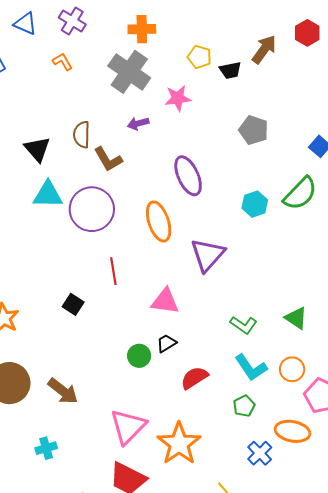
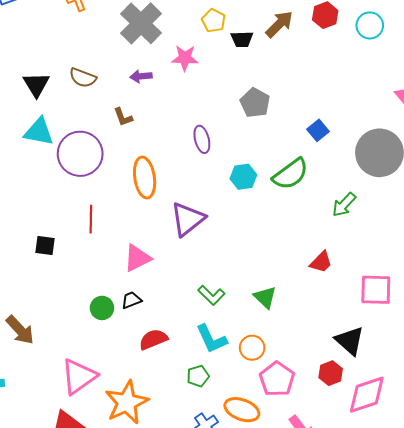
brown semicircle: (82, 135) -> (83, 78), turned -80
brown L-shape: (108, 159) -> (123, 117), moved, size x0.7
purple ellipse: (188, 176) -> (202, 139), moved, size x0.7
pink triangle: (165, 301) -> (137, 258), turned -44
black square: (73, 304) -> (45, 245), turned -35

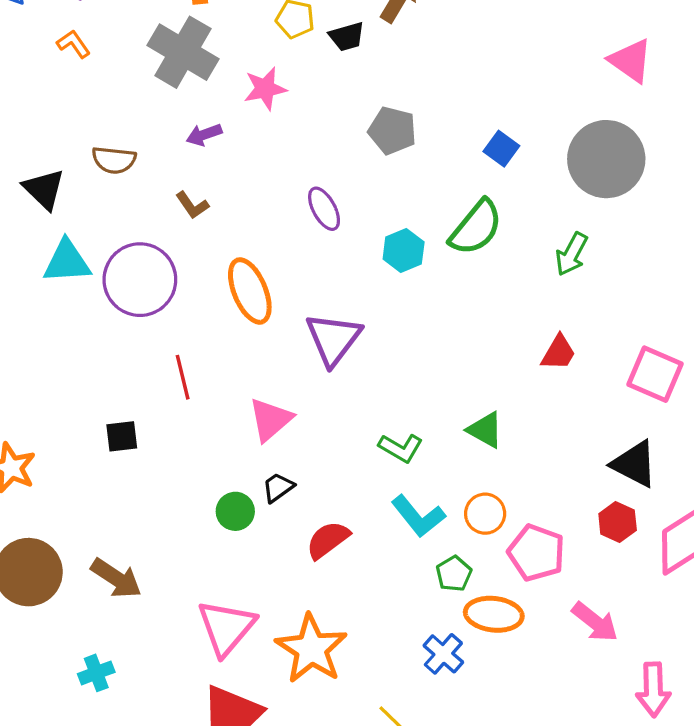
pink square: (376, 290) -> (655, 374), turned 36
green pentagon: (198, 376) -> (454, 574), moved

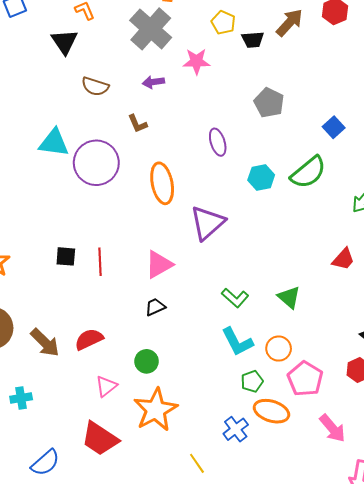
black triangle: (44, 189) -> (64, 42), moved
red line: (183, 377) -> (100, 262), moved
green circle: (235, 511) -> (147, 361), moved
red semicircle: (328, 540) -> (89, 339), moved
pink triangle: (226, 627) -> (106, 386), size x0.6

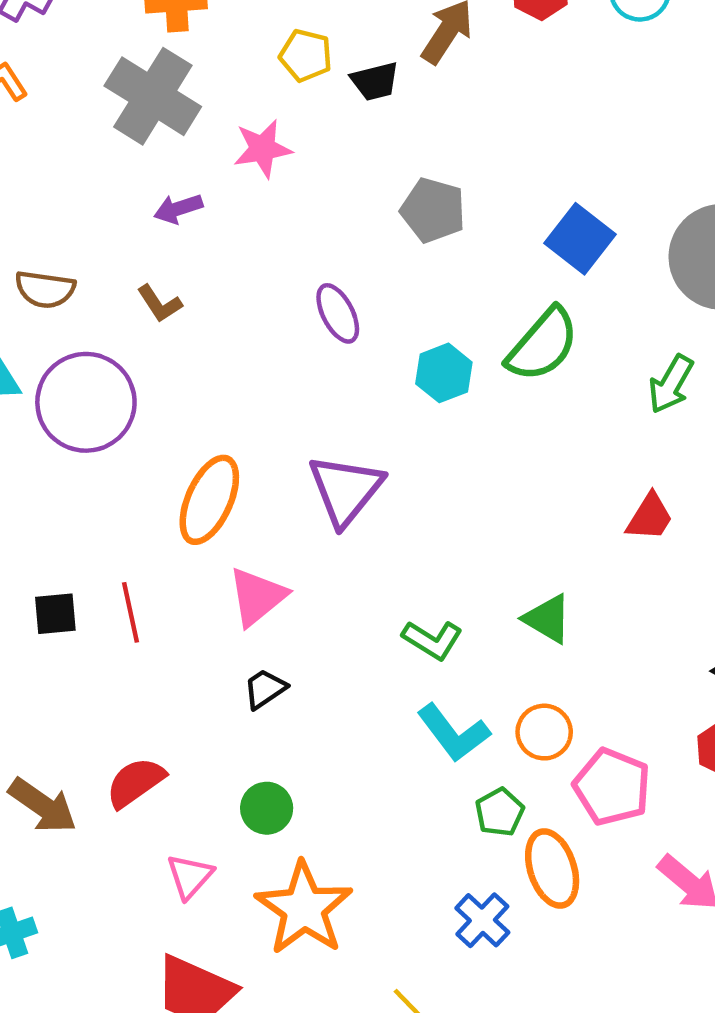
brown semicircle: (95, 86) -> (45, 289), moved
blue square: (334, 127) -> (580, 239), size x1.4
orange ellipse: (162, 183) -> (209, 500), moved, turned 45
orange ellipse: (271, 411) -> (552, 869), turned 64

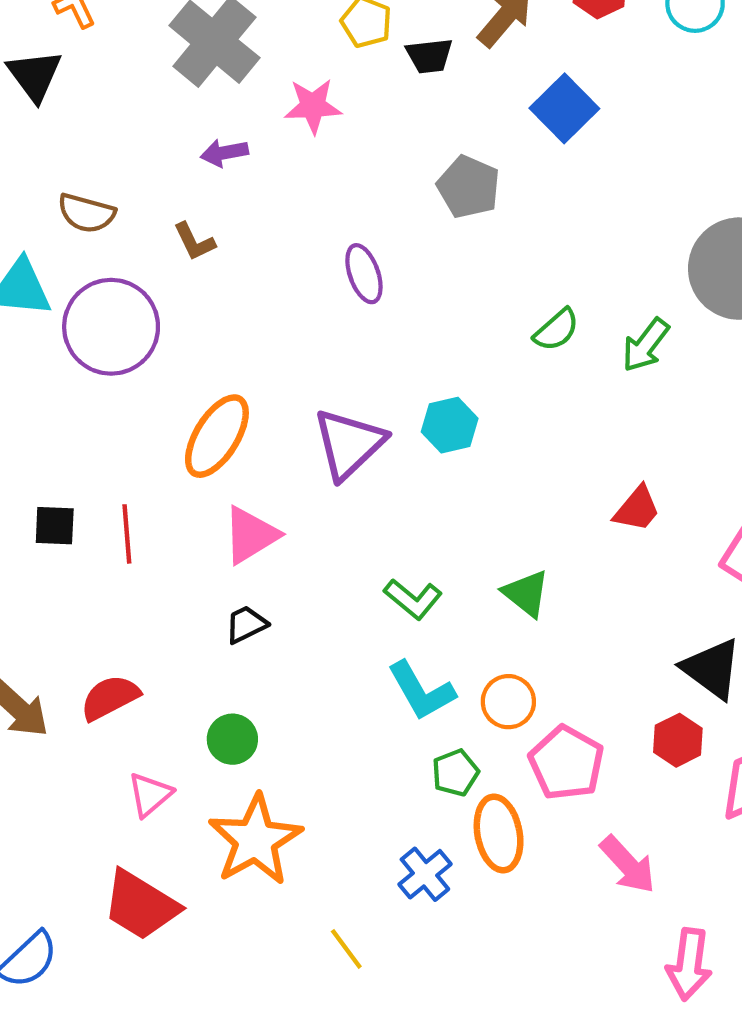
blue square: (580, 239) -> (564, 108), moved
green semicircle: (543, 345) -> (556, 330), size x0.6
cyan hexagon: (444, 373) -> (450, 425), moved
green arrow: (671, 384) -> (646, 345), moved

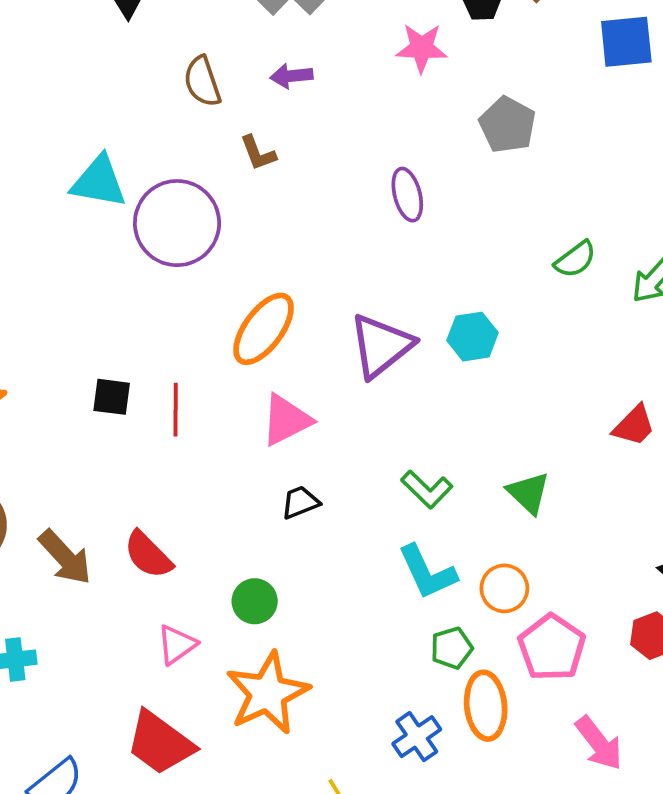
pink star: (313, 106) -> (422, 48), moved
blue square: (564, 108) -> (626, 42), moved, turned 34
brown semicircle: (86, 213) -> (202, 81), moved, turned 51
black trapezoid: (246, 624) -> (300, 502), moved
red semicircle: (110, 698) -> (148, 555), turned -112

